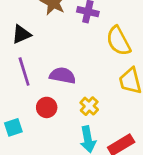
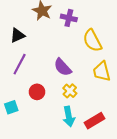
purple line: (24, 72) -> (20, 64), turned 45
purple semicircle: (63, 76) -> (63, 67), moved, turned -144

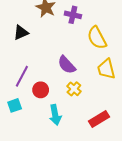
purple line: (20, 64) -> (22, 76), moved
cyan arrow: (69, 117) -> (55, 115), moved

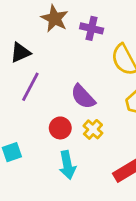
purple line: (22, 76) -> (30, 87), moved
red circle: (41, 90) -> (60, 128), moved

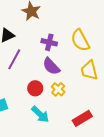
purple cross: (92, 28) -> (49, 42), moved
cyan arrow: (67, 165) -> (40, 114), turned -36

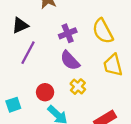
purple cross: (49, 42) -> (68, 33), turned -35
red circle: (35, 88) -> (45, 92), moved

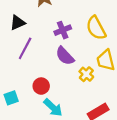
yellow cross: (78, 87) -> (86, 74), moved

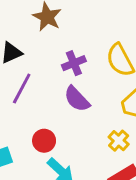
yellow cross: (86, 74) -> (119, 141), moved

